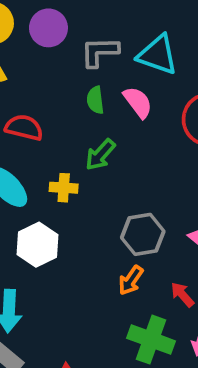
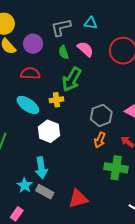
purple circle: (48, 28) -> (33, 44), moved
cyan triangle: (158, 55) -> (91, 23), size x0.6
green arrow: (100, 155) -> (72, 79), size x1.4

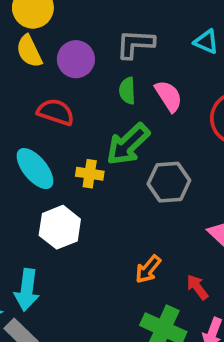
cyan triangle: (91, 23) -> (206, 42), moved
gray hexagon: (101, 115) -> (169, 182), moved

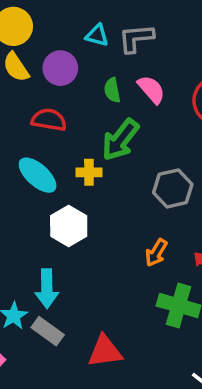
cyan triangle: (206, 42) -> (97, 35), moved
gray L-shape: (135, 44) -> (136, 38), moved
gray hexagon: (169, 182) -> (173, 188), moved

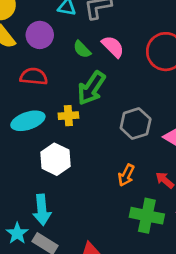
green semicircle: (112, 90) -> (82, 49), turned -30
cyan ellipse: (38, 175) -> (28, 121), turned -56

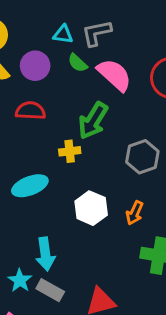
pink semicircle: (113, 47) -> (114, 75), size x1.4
green semicircle: (82, 49) -> (78, 63), moved
cyan ellipse: (28, 121) -> (30, 186), moved
white hexagon: (56, 159) -> (91, 208), moved

